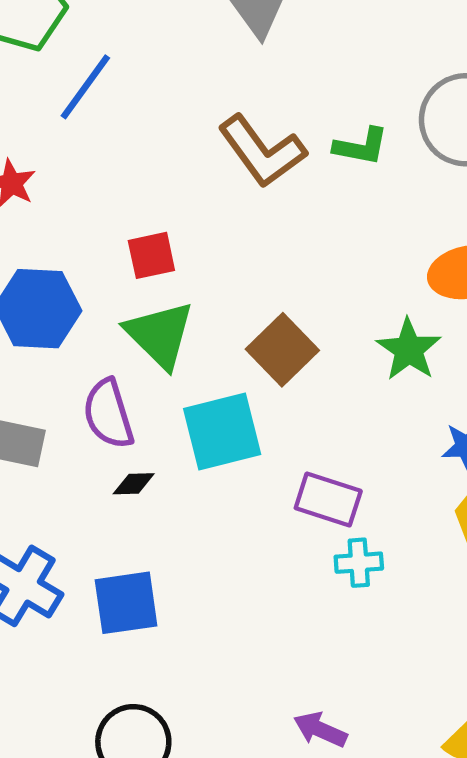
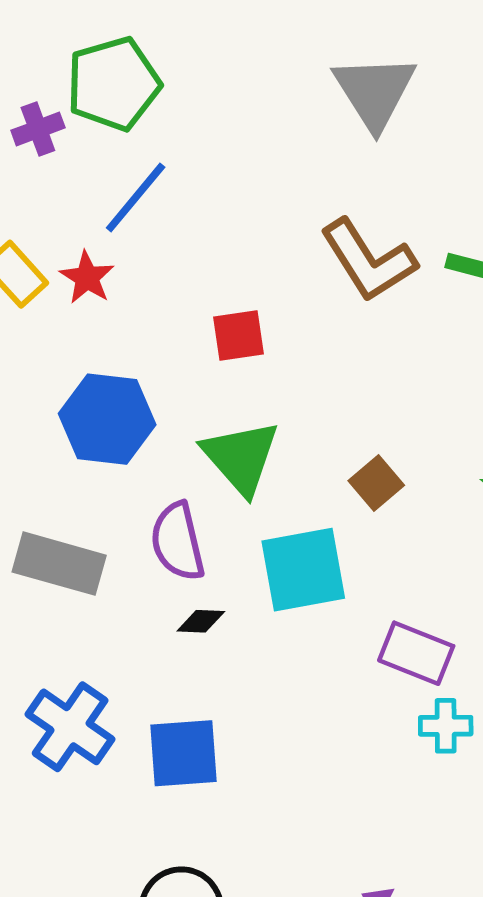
blue line: (85, 87) -> (136, 198), moved
red square: (151, 255) -> (238, 336), moved
brown square: (282, 350) -> (376, 483), size x0.7

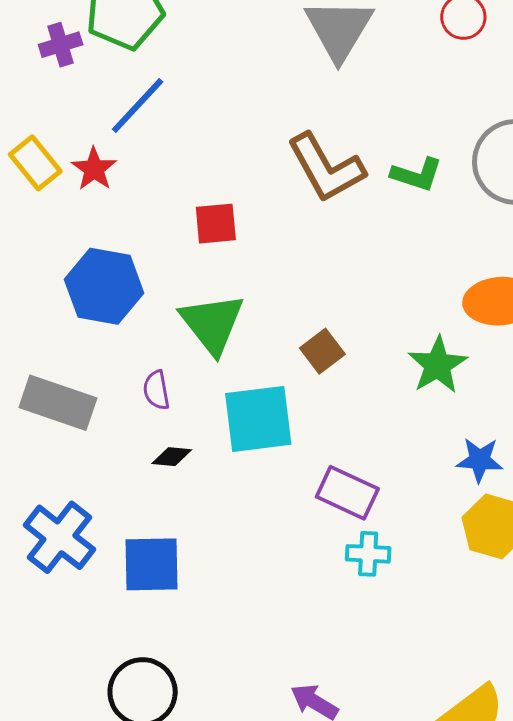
purple semicircle: (178, 542) -> (156, 390), size x0.6

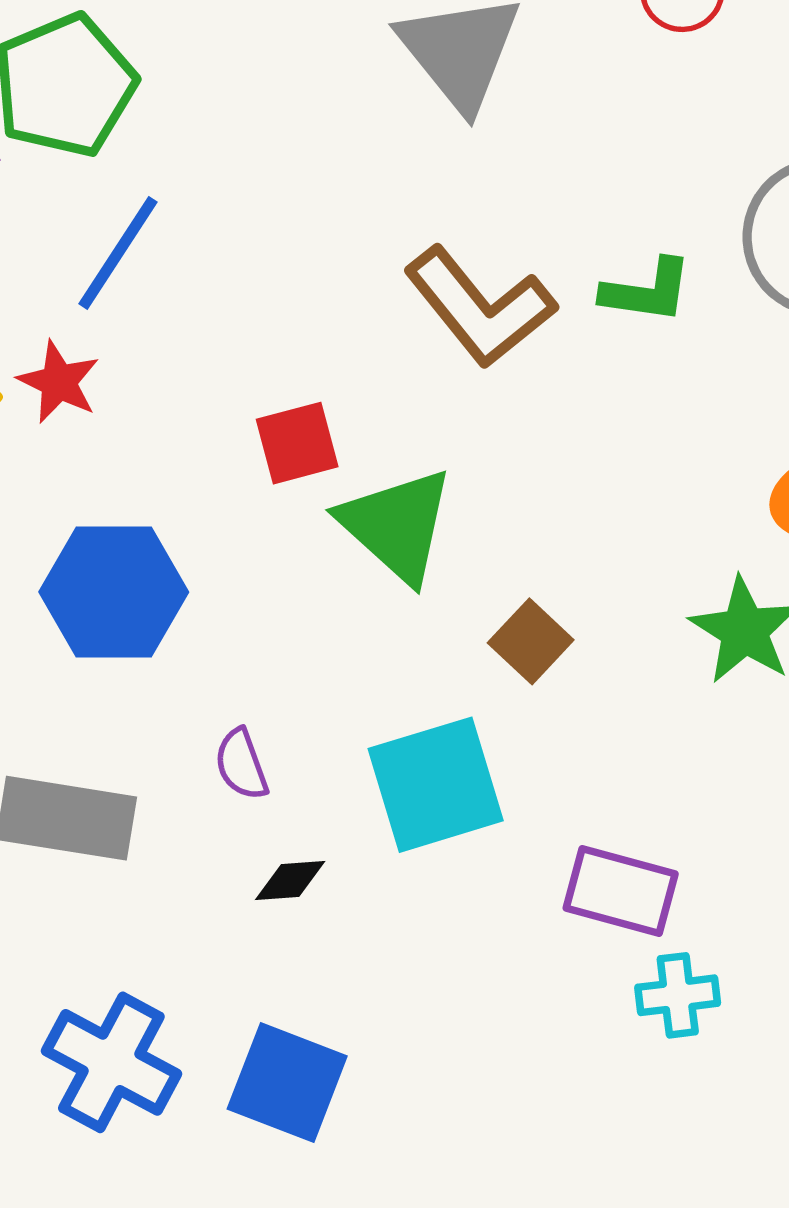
green triangle: (212, 324) -> (397, 525), moved
blue square: (151, 564) -> (287, 1082), turned 32

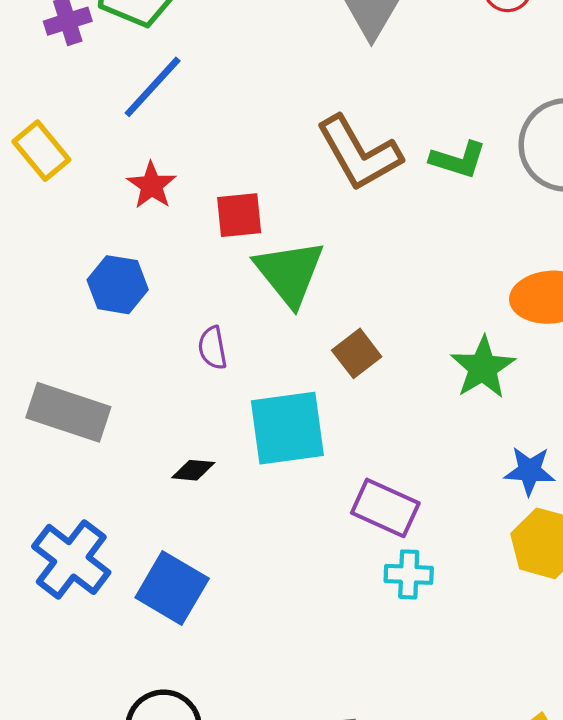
red star: (59, 382) -> (152, 185), moved
blue hexagon: (114, 592) -> (118, 285), size x0.7
purple semicircle: (241, 764) -> (212, 348), moved

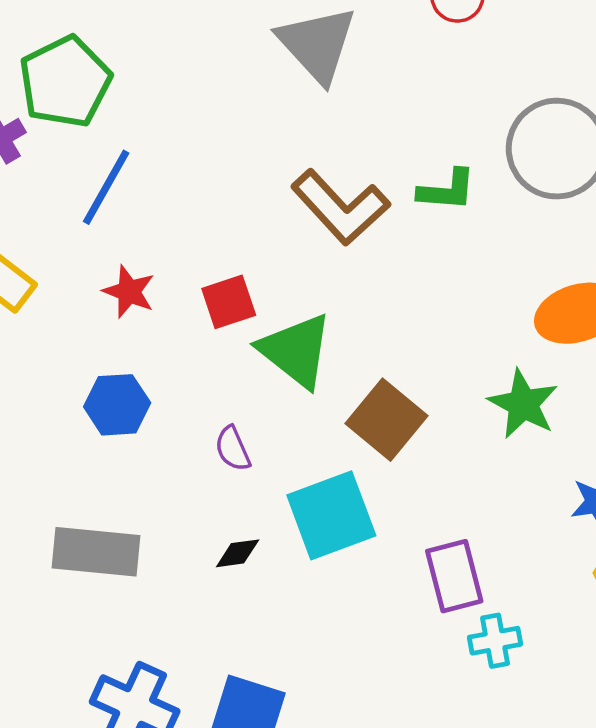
brown square: (357, 353) -> (386, 420), size x1.5
black diamond: (193, 470) -> (238, 553), moved
purple rectangle: (385, 508) -> (454, 576), turned 64

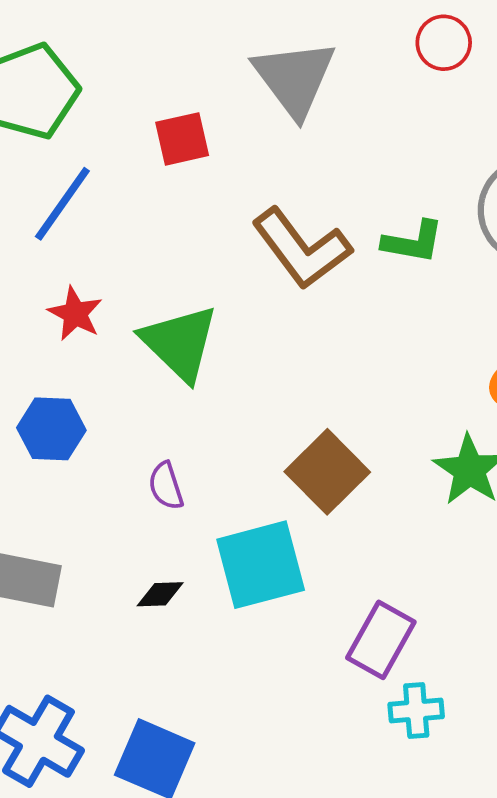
red square: (229, 302) -> (182, 139), moved
green triangle: (296, 351) -> (180, 343), moved
purple rectangle: (454, 576) -> (381, 640), turned 38

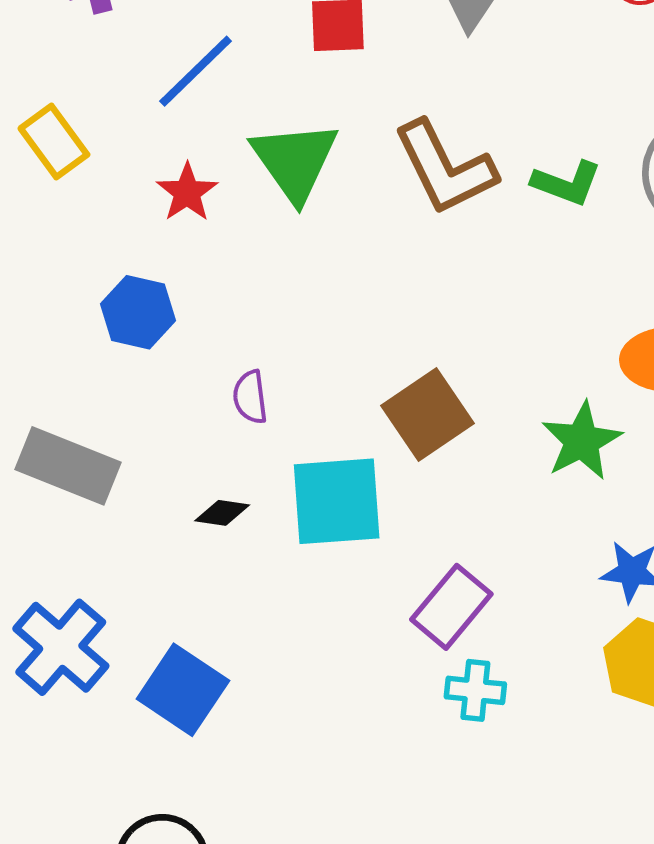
green triangle: (180, 343) -> (295, 161), moved

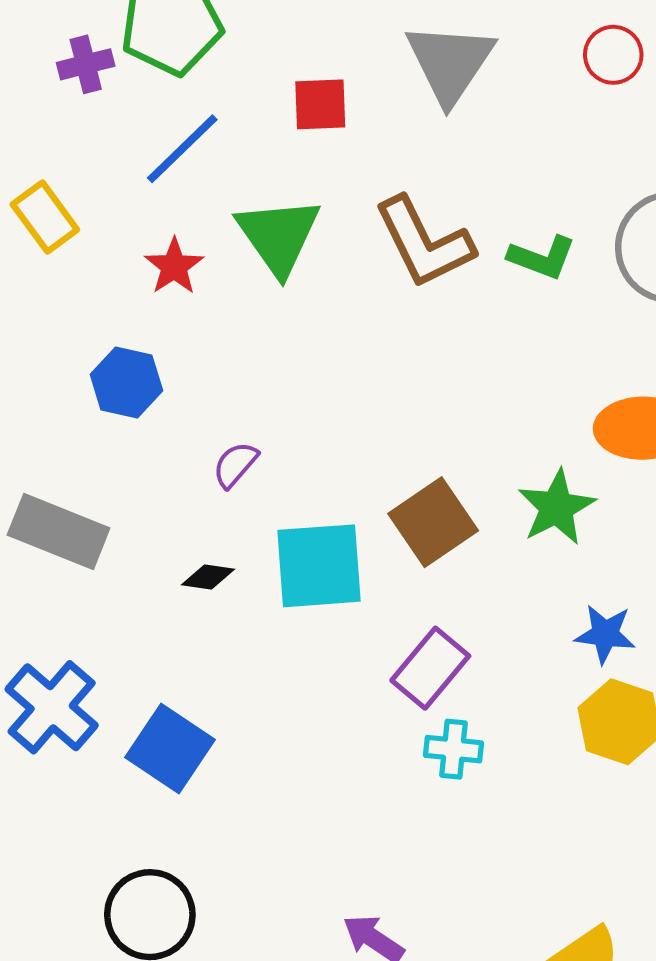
purple semicircle: (250, 397) -> (235, 465), turned 48
brown square: (427, 414) -> (433, 522), moved

